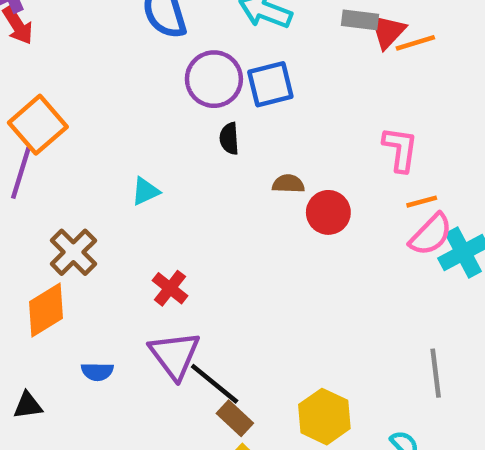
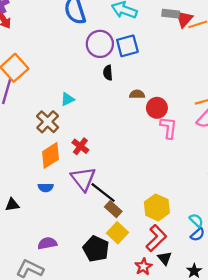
pink L-shape: (400, 149) -> (168, 128), moved
brown cross: (73, 252) -> (48, 122), moved
orange diamond: (46, 310) -> (51, 155), moved

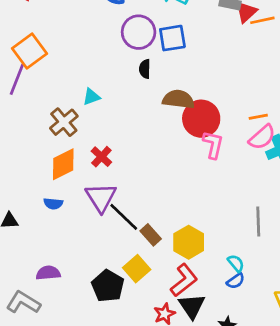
brown semicircle: (137, 94) -> (178, 99), size x1.6
red circle: (157, 108) -> (201, 119), size x1.4
brown rectangle: (113, 209) -> (151, 235), moved
black triangle: (165, 258) -> (192, 306), size x1.5

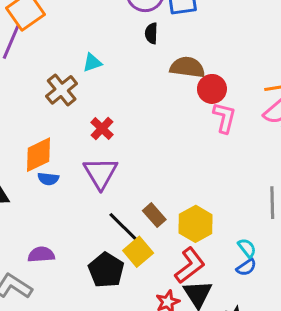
red circle: (201, 119) -> (212, 89), size x0.7
orange diamond: (63, 164) -> (39, 155), moved
black line: (124, 217) -> (124, 227), moved

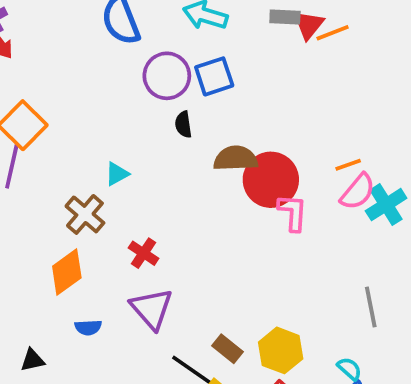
red circle: (212, 89) -> (271, 180), size x1.5
orange diamond: (39, 155) -> (67, 272), moved

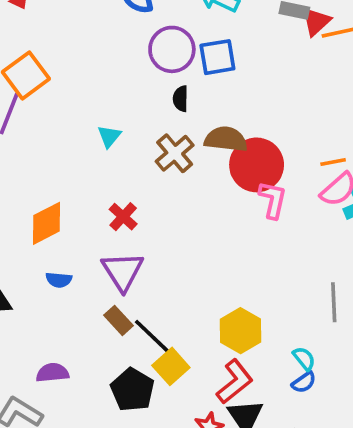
cyan triangle: (117, 174) -> (109, 136), turned -30
brown cross: (85, 214) -> (175, 153), moved
brown rectangle: (227, 349) -> (119, 320), moved

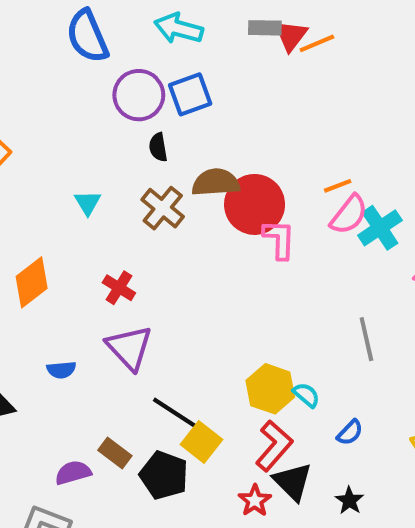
orange diamond: (46, 223) -> (32, 282), moved
brown rectangle: (119, 320) -> (115, 453), moved
cyan semicircle: (304, 359) -> (306, 395), moved

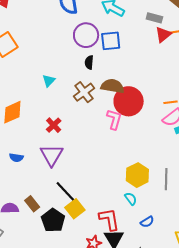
red triangle: (291, 36) -> (163, 35), moved
pink L-shape: (279, 239) -> (114, 119), moved
yellow hexagon: (270, 389) -> (137, 175), moved
red L-shape: (274, 446) -> (109, 219), turned -65

